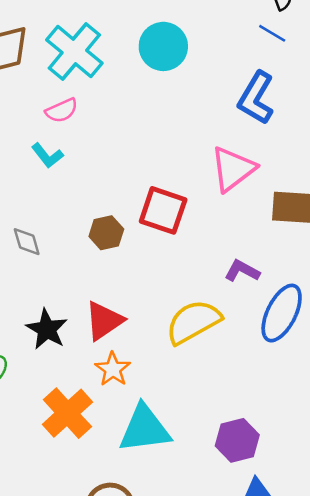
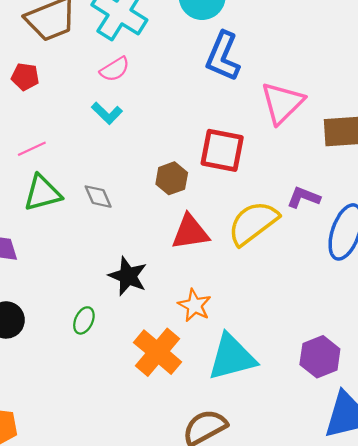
blue L-shape: (256, 98) -> (223, 56), moved
red triangle: (104, 321) -> (190, 232), moved, turned 33
yellow semicircle: (193, 322) -> (253, 223), moved

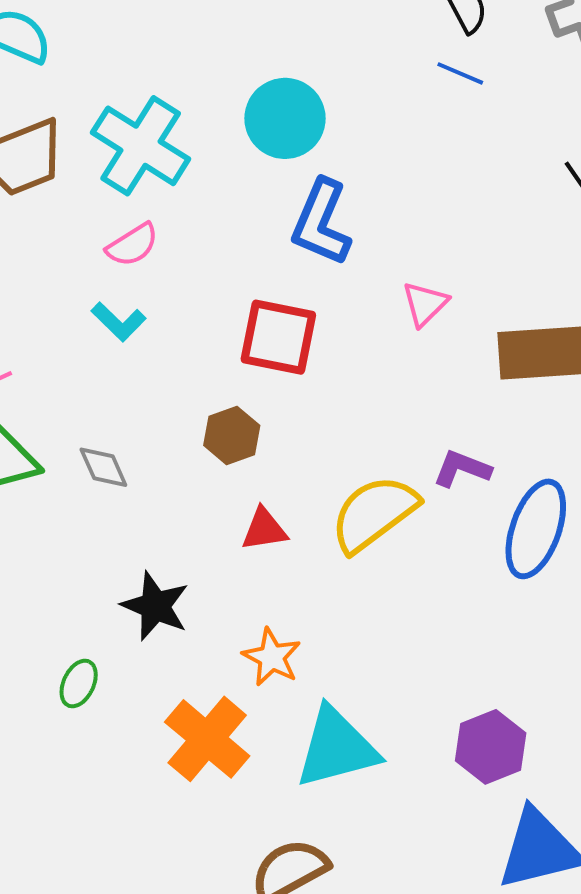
pink triangle: (282, 103) -> (425, 304), size x0.6
red square: (222, 150) -> (278, 337), moved
red triangle: (190, 232) -> (264, 529), size x0.7

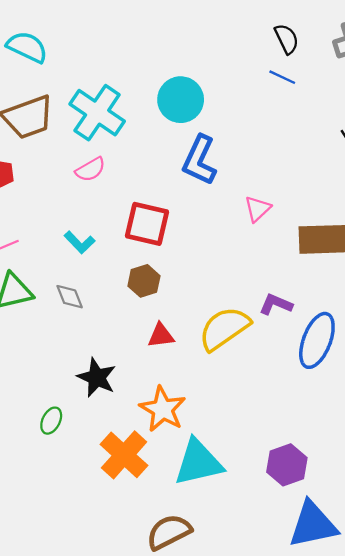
cyan L-shape: (119, 322) -> (80, 242), moved
red square: (278, 337) -> (147, 224), moved
orange star: (272, 657) -> (163, 409), size x1.4

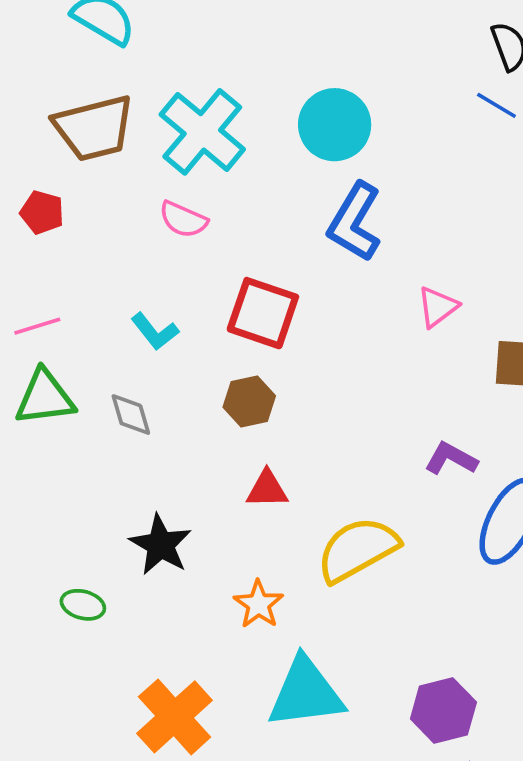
pink semicircle: (90, 169) -> (183, 219), turned 48
yellow semicircle: (224, 328) -> (357, 549), moved
orange star: (163, 409) -> (258, 604), size x0.7
green ellipse: (51, 421) -> (83, 605), turned 72
orange cross: (124, 455) -> (175, 717), moved

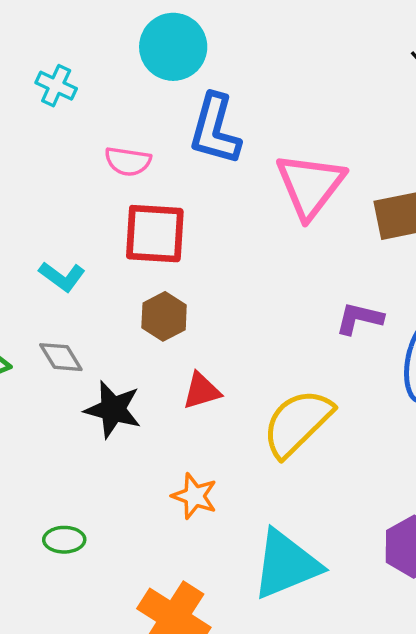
cyan cross: (202, 132) -> (56, 86), size x0.5
pink semicircle: (183, 219) -> (128, 161), moved
pink triangle: (438, 307) -> (310, 185), size x1.8
black star: (161, 545) -> (113, 409), moved
orange star: (258, 604) -> (194, 496), moved

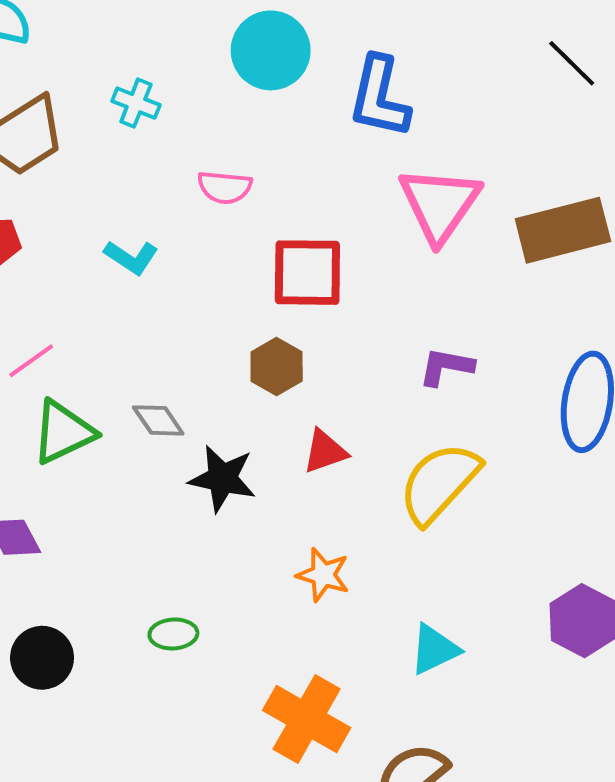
blue L-shape: (215, 129) -> (379, 97), moved
red square: (155, 234) -> (307, 273), moved
cyan L-shape: (62, 277) -> (131, 257), moved
purple L-shape: (359, 318) -> (446, 367), moved
cyan triangle: (286, 564) -> (434, 649), size x0.6

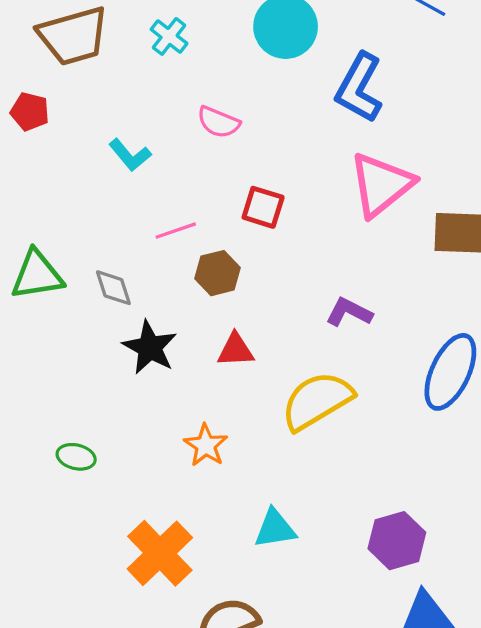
red square: (307, 273) -> (263, 207), size x0.7
pink line: (31, 361) -> (176, 231), moved

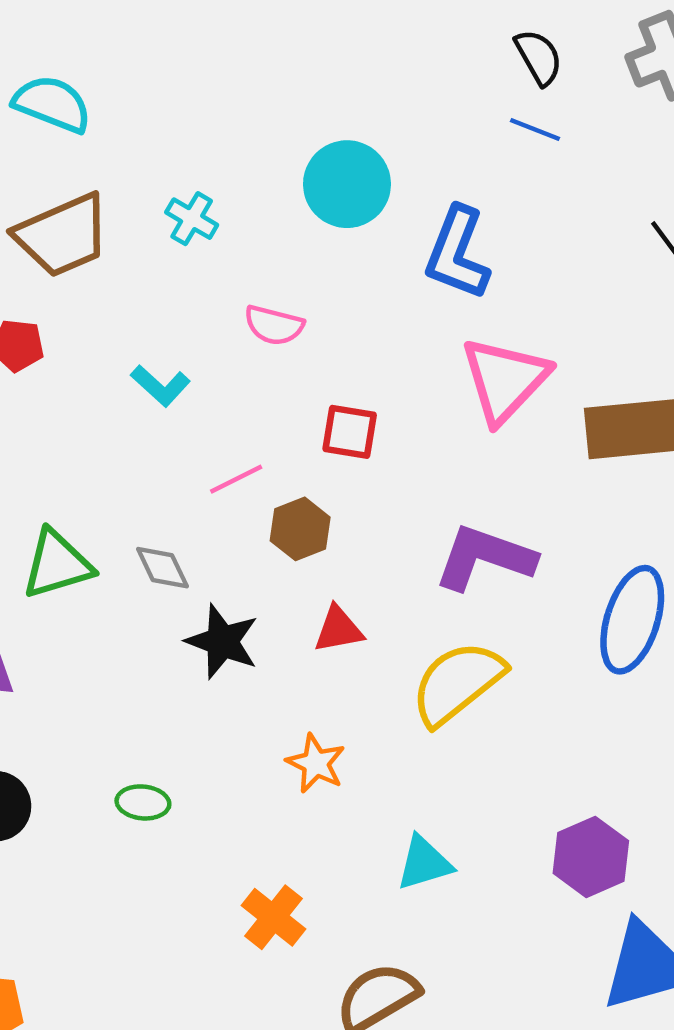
purple L-shape: (349, 312) -> (485, 558), size x1.6
orange cross: (160, 553) -> (274, 917), size x0.7

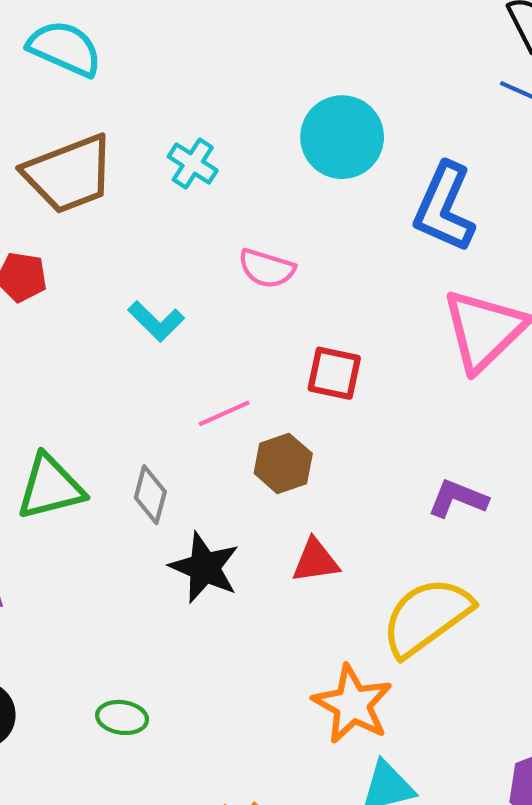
purple L-shape: (485, 558) -> (458, 499), size x0.6
gray diamond: (162, 568) -> (150, 495), turned 38
orange star: (316, 763) -> (353, 704), moved, size x1.4

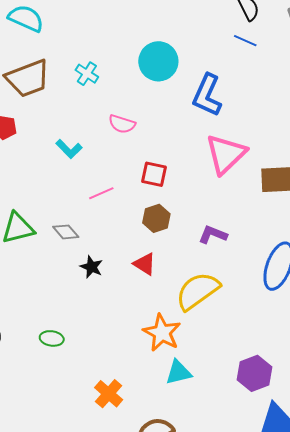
brown hexagon: (283, 463) -> (156, 218), moved
gray diamond: (150, 495) -> (66, 232), turned -56
red triangle: (315, 561) -> (145, 264), turned 40
black star: (204, 568) -> (91, 267), size x0.7

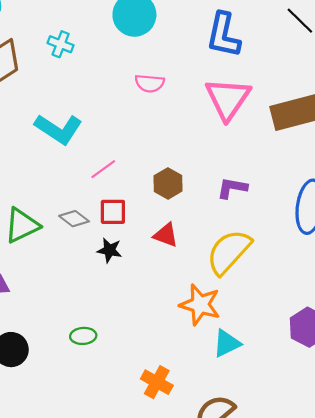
blue L-shape: (207, 95) -> (223, 35), moved
pink semicircle: (122, 124) -> (150, 83), moved
cyan L-shape: (69, 149) -> (59, 129), size x1.6
red square: (154, 174) -> (113, 212), moved

